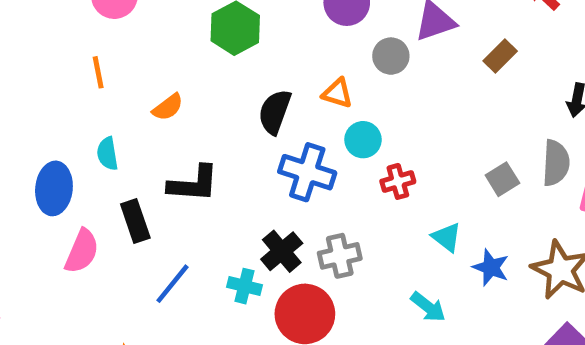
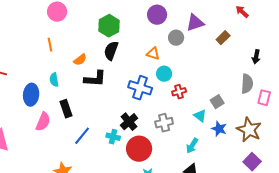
black semicircle: (275, 112) -> (111, 51), moved
gray square: (502, 179) -> (217, 102), moved
black L-shape: (193, 184) -> (95, 79), moved
gray cross: (340, 256) -> (164, 123), moved
cyan arrow: (428, 307) -> (192, 146), turned 84

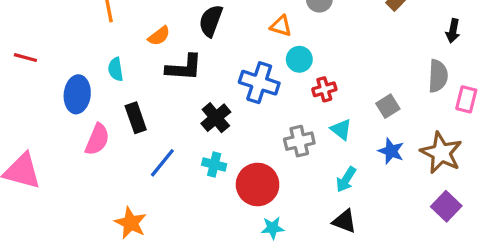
cyan triangle: (200, 116) -> (341, 129), moved
black cross: (129, 122) -> (216, 118), moved

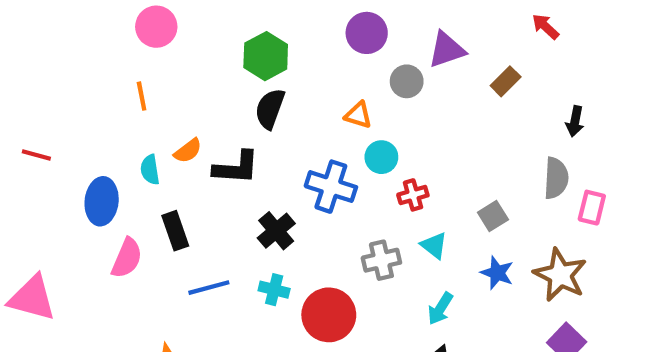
orange semicircle: (159, 36) -> (188, 151), moved
blue line: (162, 163) -> (209, 288), turned 36

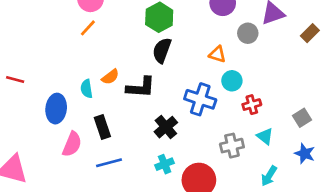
orange line: (142, 96) -> (88, 28), moved, turned 54
blue line: (209, 288) -> (109, 163), moved
cyan cross: (274, 290) -> (165, 164), turned -36

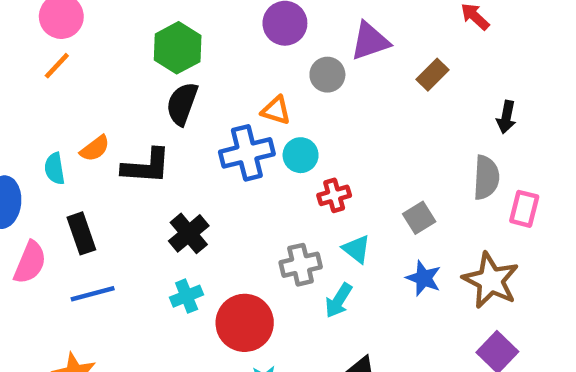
blue cross: (200, 99) -> (247, 153), moved, turned -32
cyan arrow: (269, 176) -> (339, 300), moved

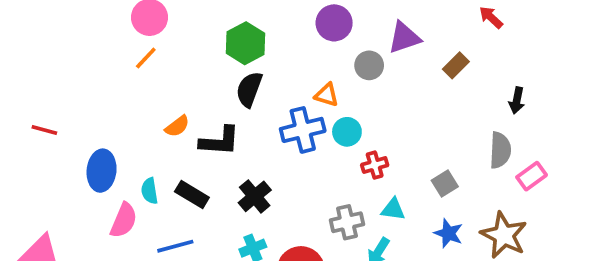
cyan semicircle: (55, 169) -> (149, 191), moved
pink rectangle: (524, 209) -> (532, 176), turned 40
black rectangle: (81, 233) -> (192, 195), moved, turned -40
cyan triangle: (356, 249) -> (393, 209), turned -30

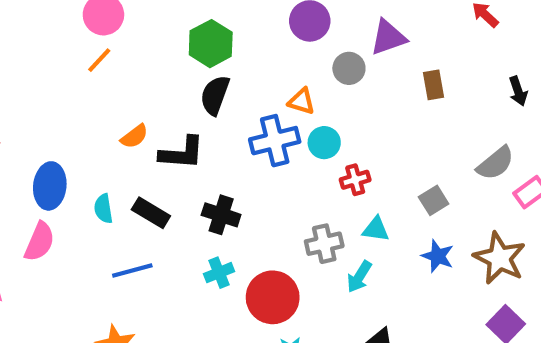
brown rectangle: (456, 65) -> (434, 85), moved, turned -55
black arrow: (517, 100) -> (518, 91), moved, turned -30
gray semicircle: (500, 150) -> (495, 163), turned 48
black cross: (255, 196) -> (221, 215), turned -32
pink semicircle: (124, 220) -> (40, 242), moved

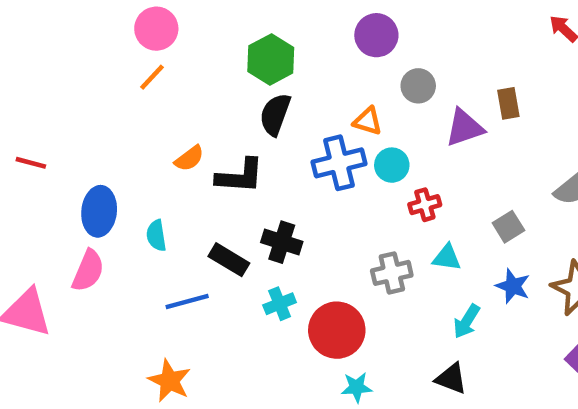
purple triangle: (388, 37) -> (464, 128), moved
black rectangle: (151, 213) -> (229, 260), moved
cyan arrow: (359, 277) -> (467, 321), moved

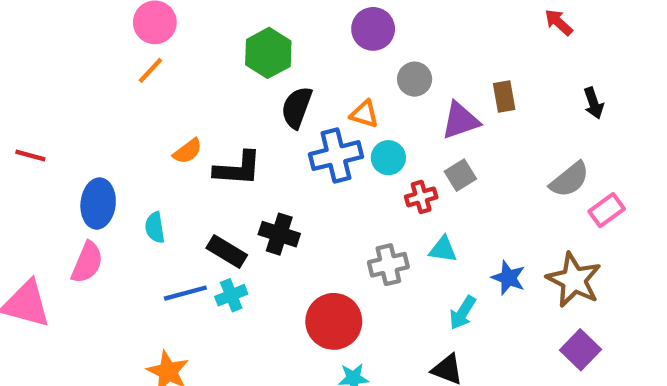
black semicircle: (275, 114) -> (297, 107), moved
gray square: (508, 227) -> (460, 175), moved
cyan cross: (280, 304) -> (231, 295), moved

